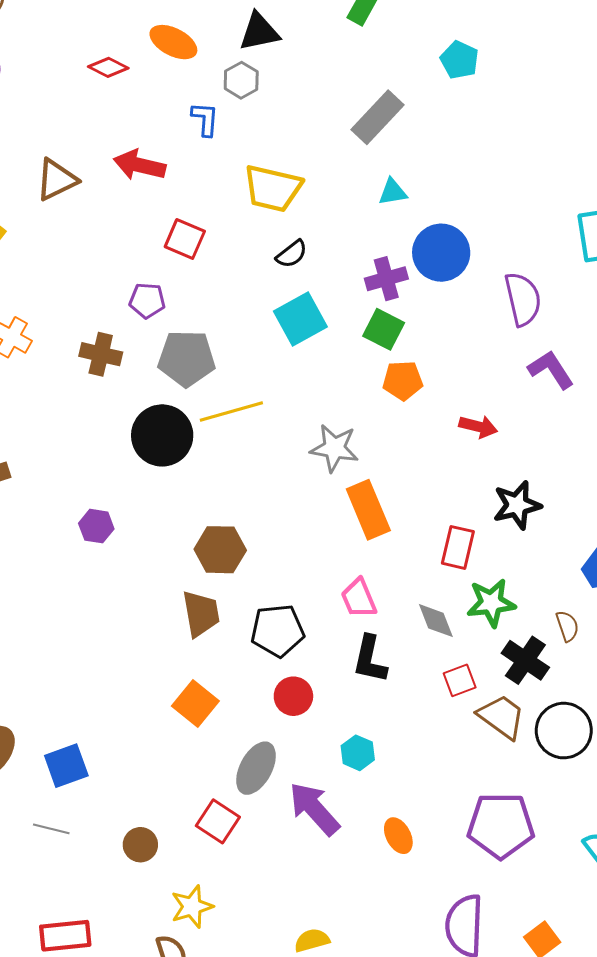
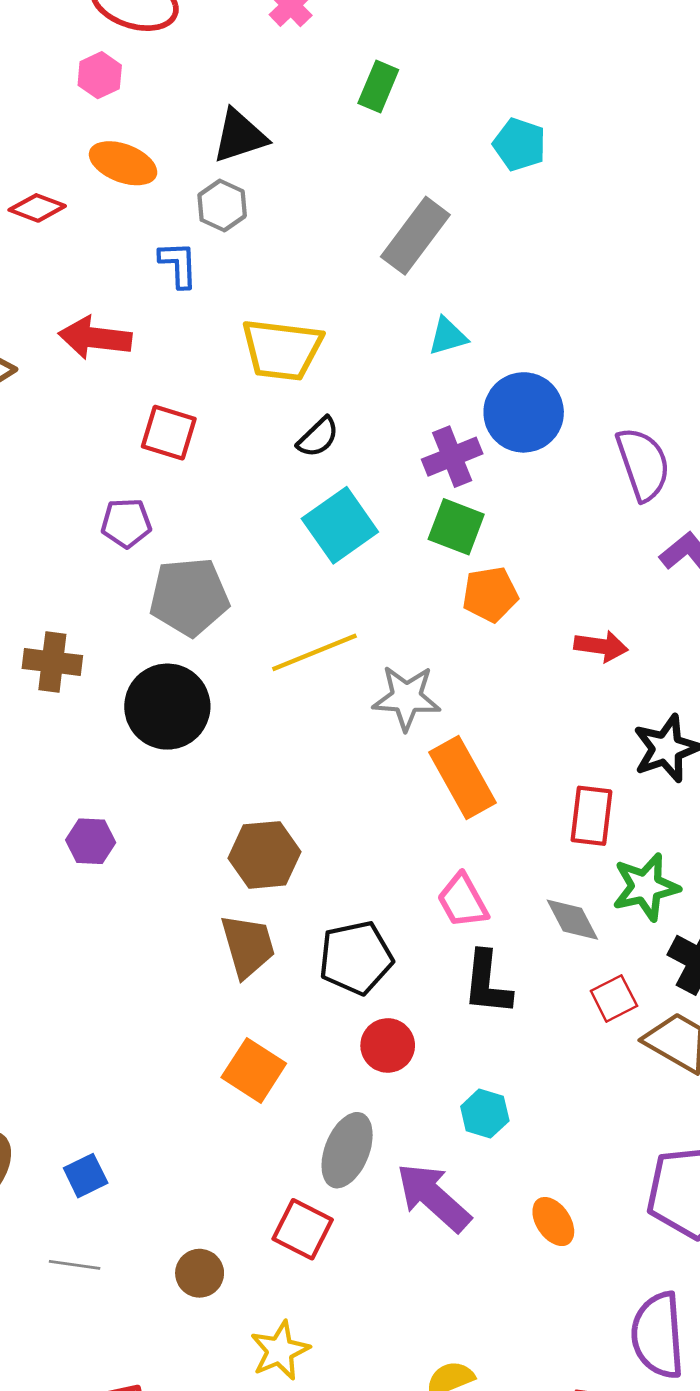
brown cross: (101, 354) -> (52, 662), moved
yellow line: (231, 411) -> (314, 652), moved
blue square: (66, 766) -> (86, 1176), size x0.7

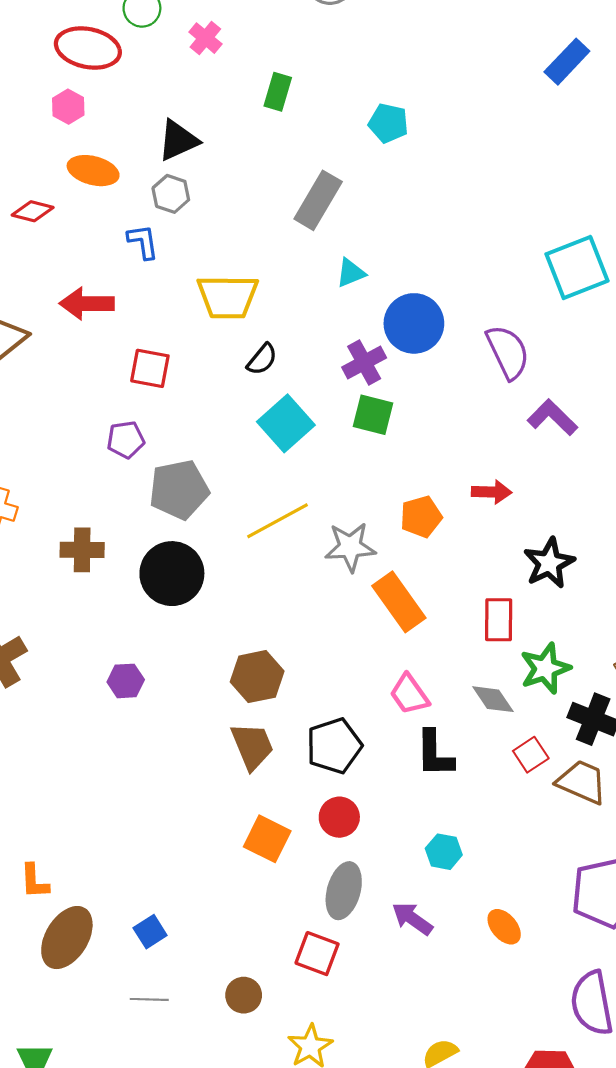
orange pentagon: (490, 594) -> (421, 517), moved
red circle: (388, 1045) -> (339, 817), moved
purple arrow: (433, 1197) -> (412, 919), size x0.7

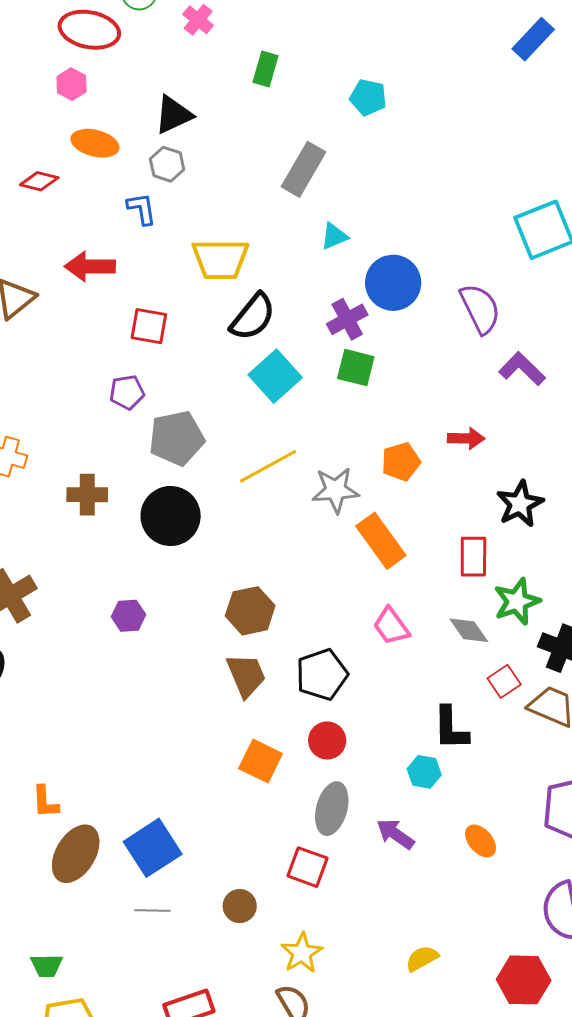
black semicircle: (262, 359) -> (253, 317), size x1.6
black L-shape: (435, 754) -> (451, 728), moved
blue square: (150, 932) -> (153, 848), size x1.8

